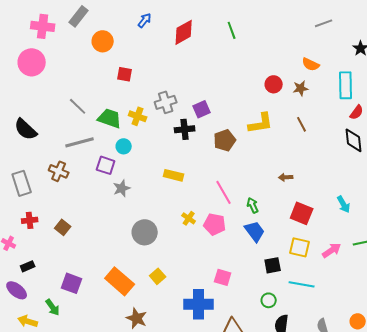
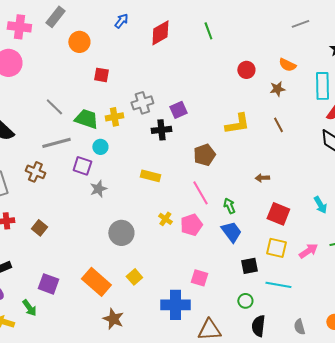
red circle: (274, 84) -> (246, 70), moved
yellow cross: (138, 116) -> (114, 117), turned -30
brown pentagon: (225, 140) -> (204, 155), moved
pink pentagon: (215, 224) -> (191, 225), turned -30

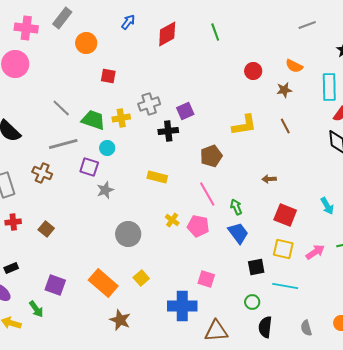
pink pentagon: (191, 225) -> (198, 226), turned 30

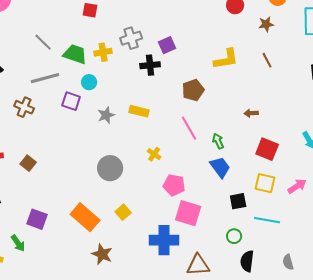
gray star: (105, 190) -> (106, 115), moved
pink pentagon: (198, 226) -> (174, 185), moved
pink square: (206, 279) -> (188, 213), size x1.5

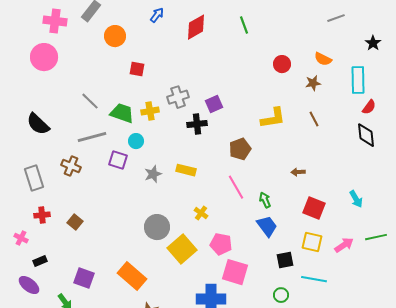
yellow square: (123, 212) -> (182, 249), moved, size x1.8

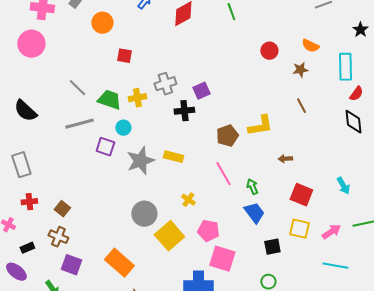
yellow L-shape: (273, 118) -> (260, 126), moved
brown cross: (71, 166) -> (58, 237), moved
gray star: (153, 174) -> (140, 161), size x1.6
cyan line: (314, 279) -> (335, 266), moved

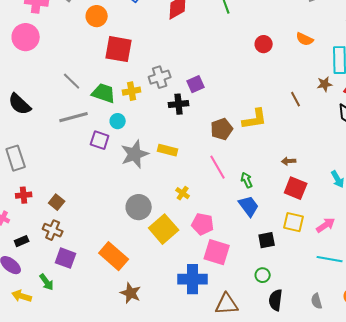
red square: (124, 56) -> (119, 49), size x1.8
brown star: (300, 70) -> (325, 84), moved
brown arrow: (285, 159) -> (289, 161), moved

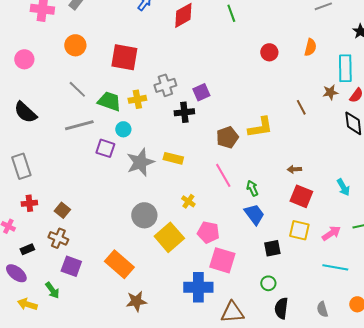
orange circle: (97, 16) -> (75, 45), moved
pink circle: (26, 37) -> (24, 59), moved, size x0.7
orange semicircle: (305, 39) -> (310, 47), turned -102
brown star: (131, 293) -> (136, 301), turned -30

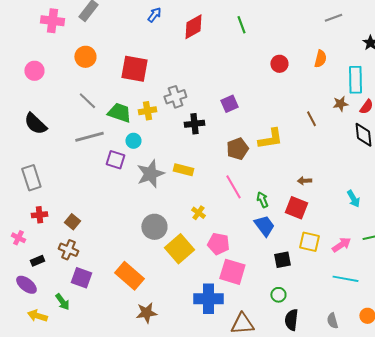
purple square: (201, 92) -> (229, 104), moved
red square: (301, 196) -> (296, 208), moved

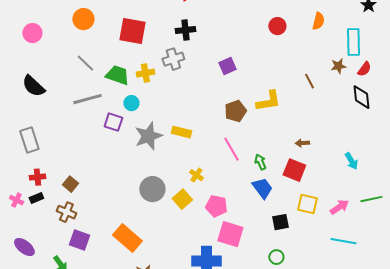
black cross: (194, 124) -> (185, 30), moved
yellow square: (179, 249) -> (182, 199), moved, size x0.7
black rectangle: (37, 261) -> (36, 198), moved

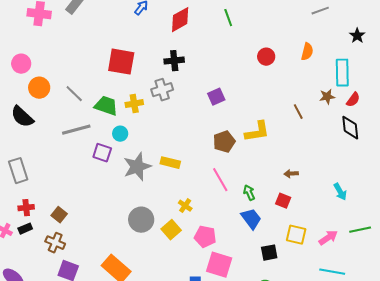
orange circle: (83, 19) -> (39, 88), moved
red square: (294, 170) -> (283, 201), size x0.7

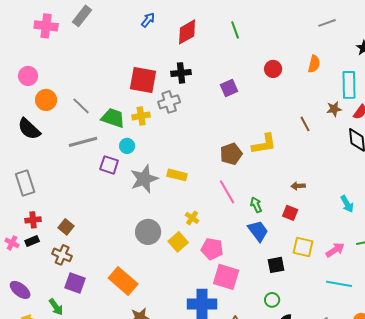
red square: (121, 62) -> (143, 80), moved
purple square: (216, 97) -> (229, 88), moved

